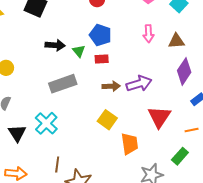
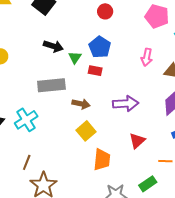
brown arrow: (111, 86) -> (81, 104), moved
red triangle: (159, 117) -> (137, 141), size x0.7

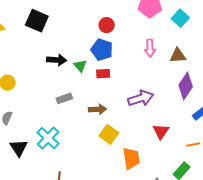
red circle: (105, 11) -> (107, 25), moved
gray rectangle: (51, 85) -> (64, 98), size x0.6

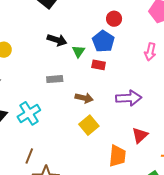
orange trapezoid: (131, 158) -> (117, 156), moved

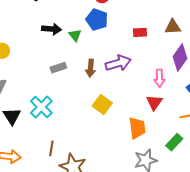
pink arrow: (150, 52) -> (159, 78), moved
red rectangle: (99, 65) -> (140, 32), moved
brown arrow: (84, 98) -> (91, 68), moved, turned 96
purple arrow: (129, 98) -> (118, 63), moved

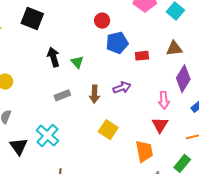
blue pentagon: (97, 20) -> (117, 43), moved, turned -30
black arrow: (51, 29) -> (53, 57), turned -108
purple arrow: (118, 63) -> (122, 88), size x0.7

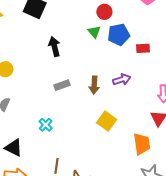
green triangle: (77, 62) -> (94, 32), moved
cyan cross: (47, 136) -> (46, 125), size x0.6
black triangle: (19, 146) -> (14, 148), moved, turned -30

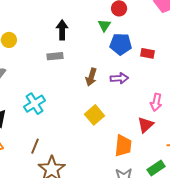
blue pentagon: (119, 35) -> (121, 44), moved
gray rectangle: (62, 85) -> (55, 56), moved
cyan cross: (46, 125) -> (34, 104), size x1.5

